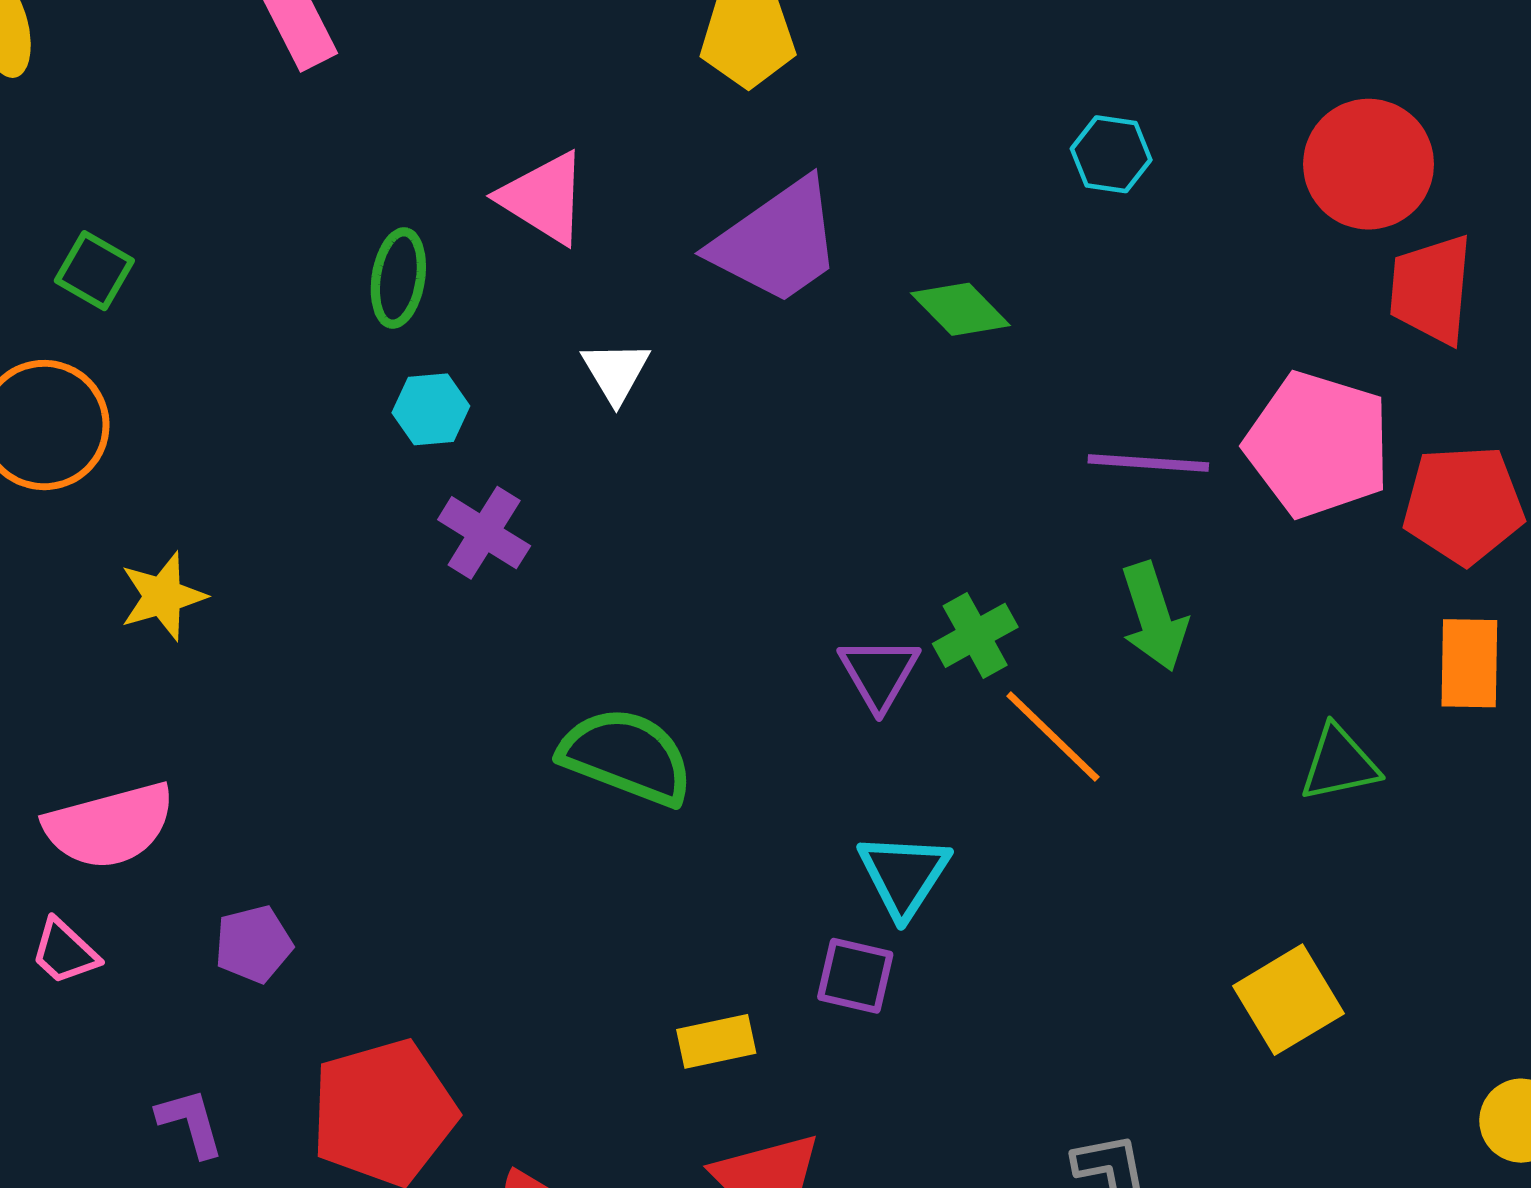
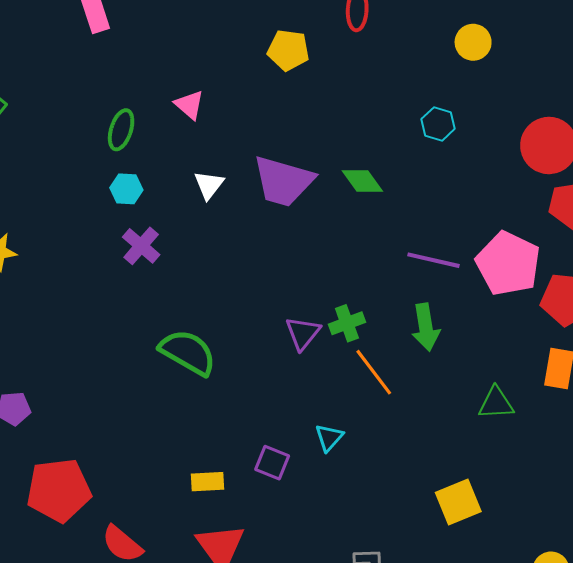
pink triangle: (544, 198) -> (189, 105), size x0.7
purple trapezoid: (777, 242) -> (283, 181), moved, turned 42
cyan triangle: (904, 875) -> (329, 438), moved, size x0.7

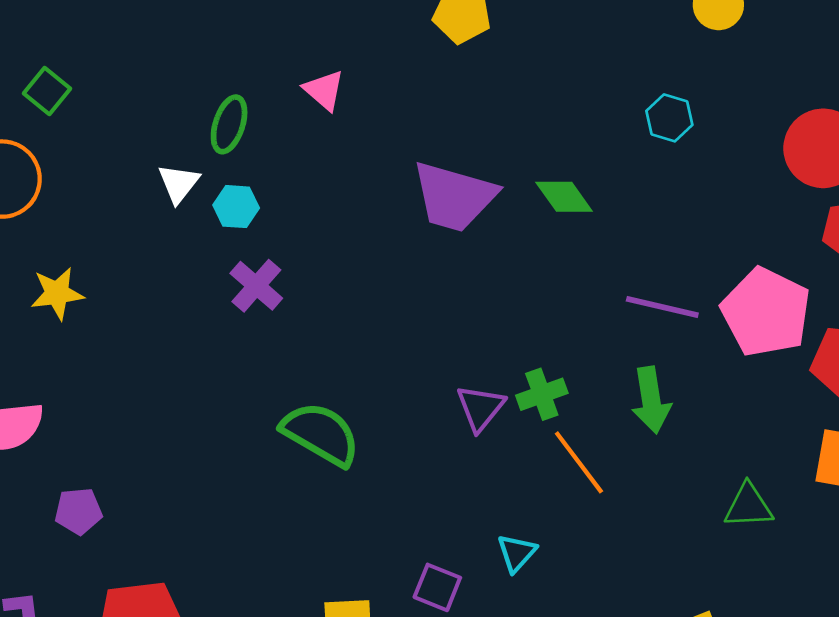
white triangle: (209, 185) -> (179, 183), moved

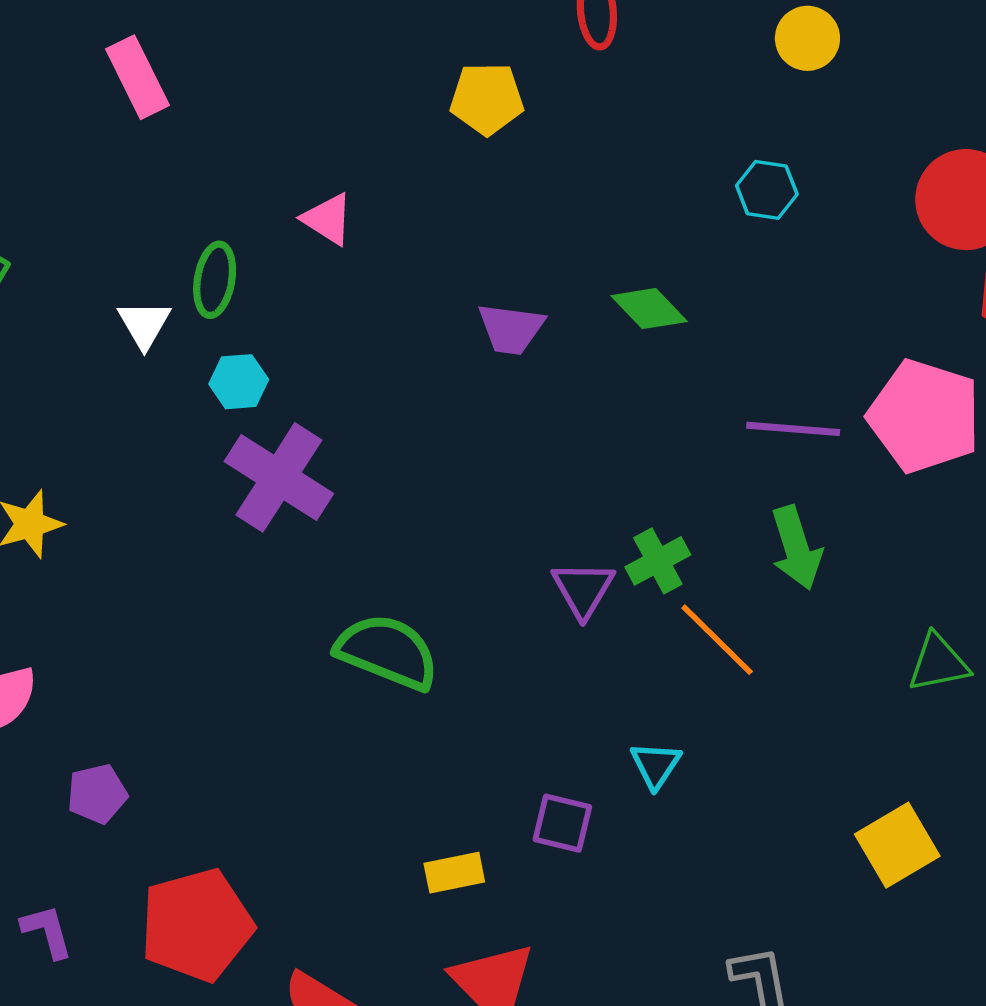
white triangle: (179, 183) -> (144, 324), moved
purple trapezoid: (454, 197) -> (511, 329), size x0.6
purple cross: (256, 286) -> (279, 477), size x1.5

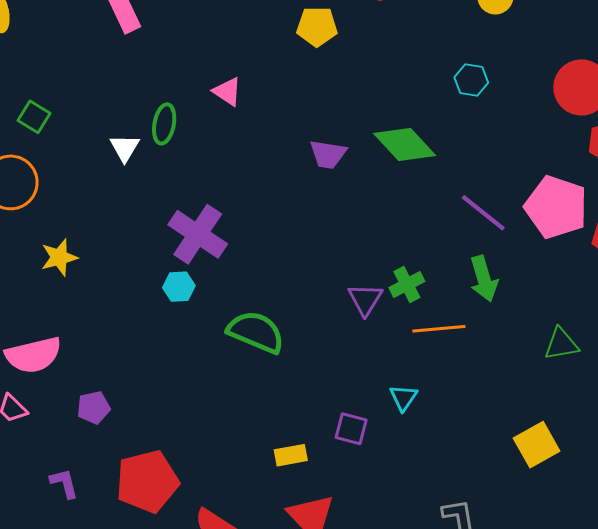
green diamond: (649, 309) -> (405, 145), size x1.5
cyan hexagon: (239, 382) -> (179, 287), moved
purple line: (793, 429) -> (483, 213), turned 33
orange line: (717, 640) -> (439, 329), turned -51

